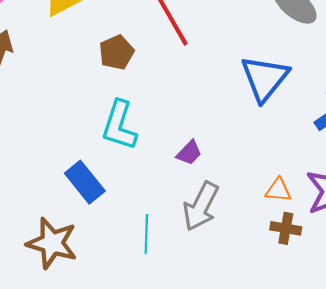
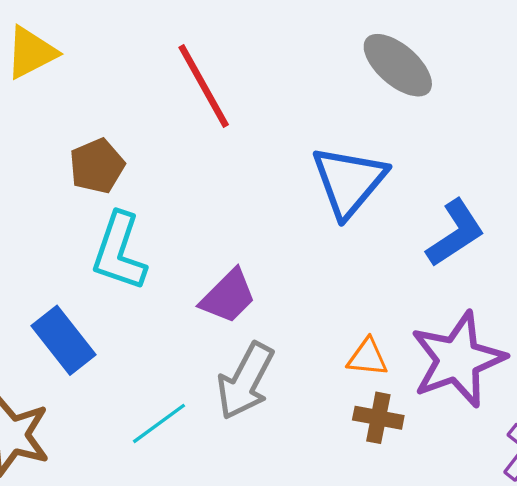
brown pentagon: (117, 52) -> (97, 166), moved
purple trapezoid: (189, 153) -> (228, 296), size x1.4
cyan line: (146, 234) -> (159, 423), turned 51

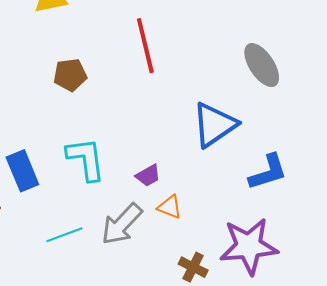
cyan L-shape: (119, 252) -> (86, 159), moved, turned 138
purple trapezoid: (228, 296) -> (148, 175), moved, size x0.7
orange triangle: (367, 357) -> (170, 207), moved

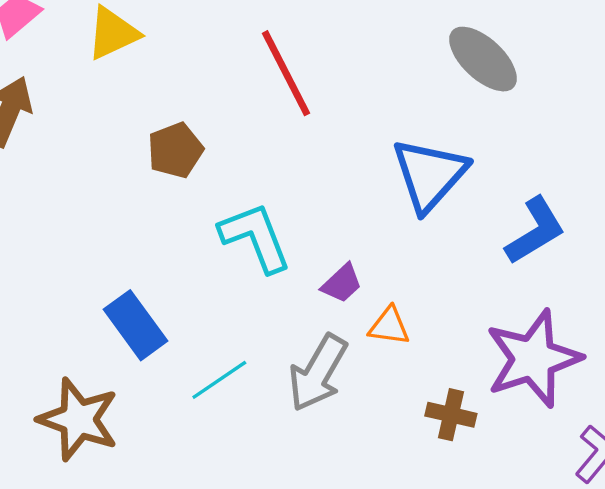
cyan L-shape: (86, 159) -> (255, 237), moved
cyan line: (64, 235) -> (219, 380), moved

